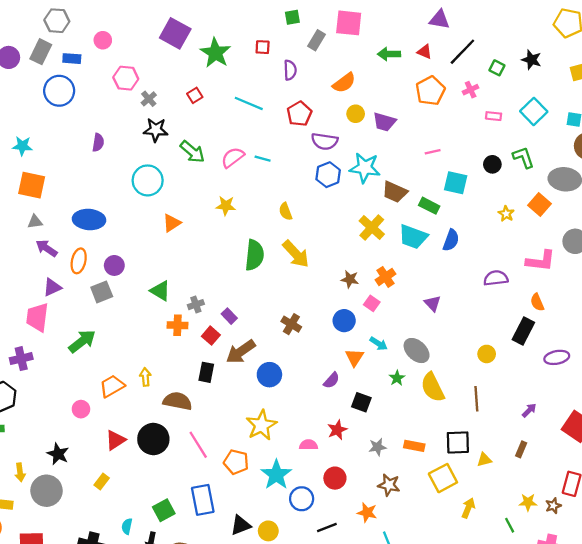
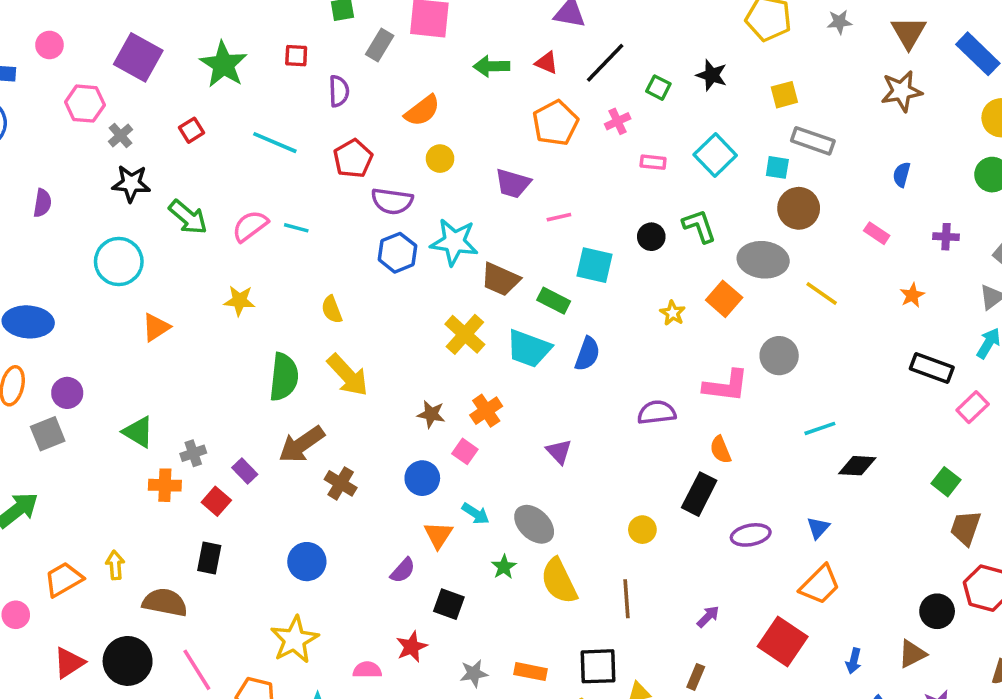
purple square: (175, 33) -> (138, 57), moved
purple trapezoid: (384, 122) -> (513, 183), moved
brown arrow: (241, 352) -> (302, 444), moved

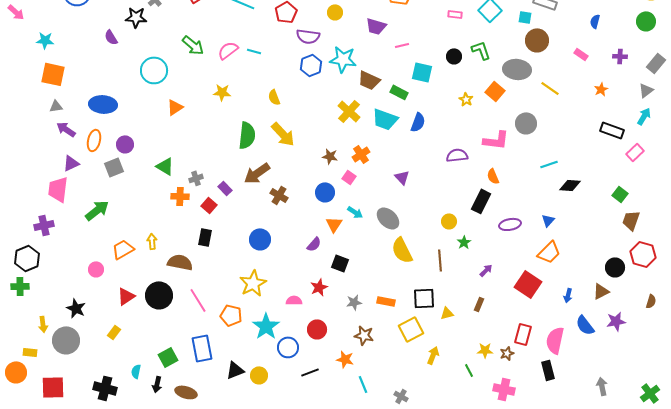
black star: (131, 183) -> (136, 17), moved
purple semicircle: (42, 203) -> (111, 37), turned 140
green star: (504, 567) -> (464, 242), moved

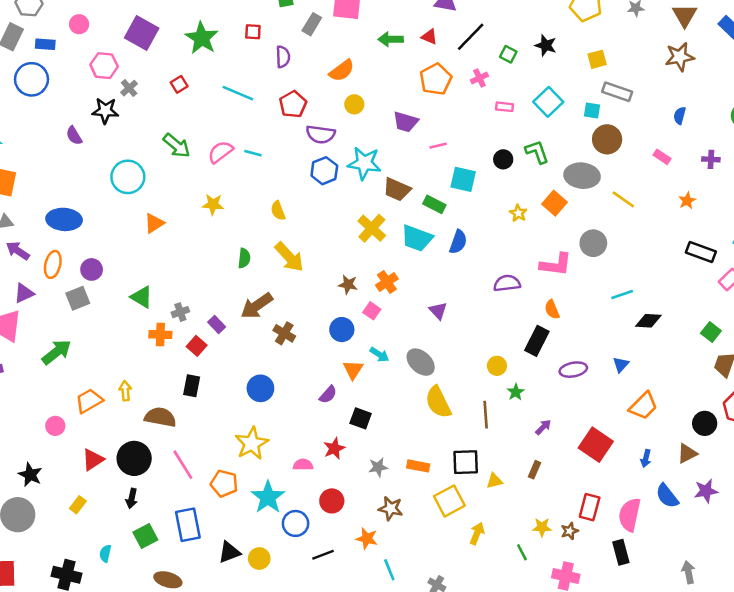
green semicircle: (247, 135) -> (244, 258), size x0.6
orange trapezoid: (549, 252) -> (643, 406), moved
black arrow: (157, 384) -> (132, 498), moved

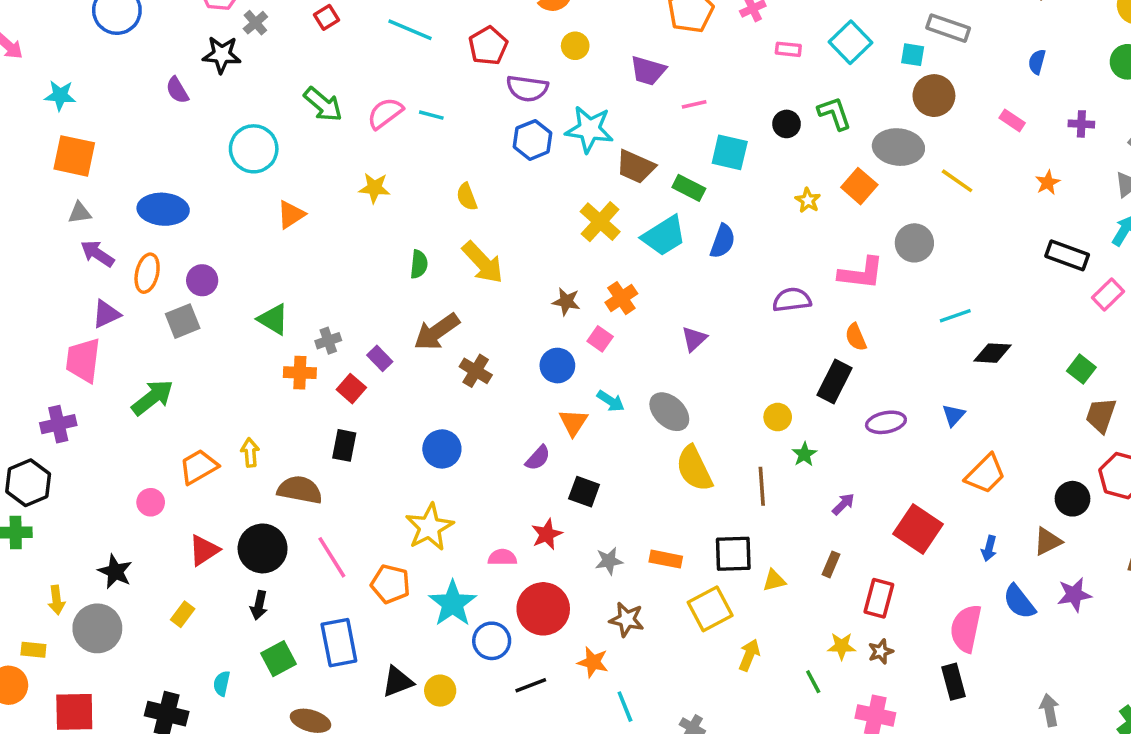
cyan trapezoid: (417, 238) -> (664, 236), turned -52
purple triangle: (438, 311) -> (694, 339), turned 30
red circle: (332, 501) -> (543, 609), size x1.5
red rectangle: (590, 507) -> (879, 598), moved

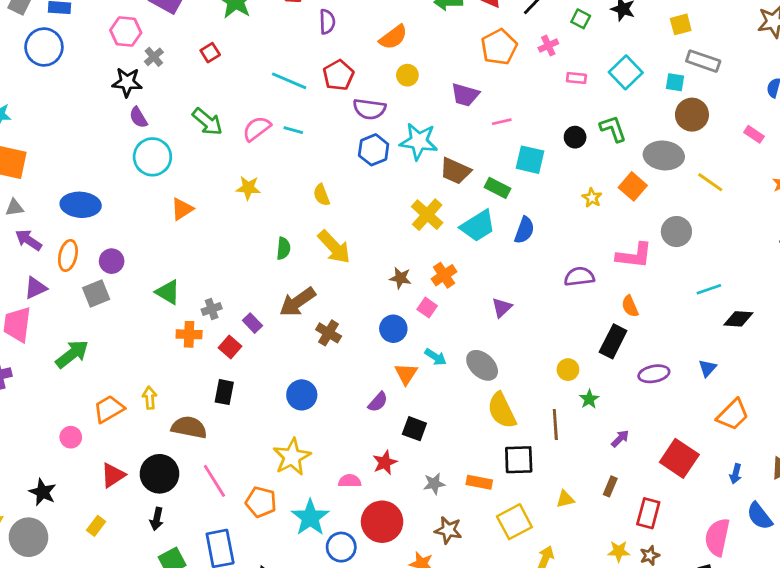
cyan line: (410, 30) -> (289, 81), moved
purple semicircle: (177, 90) -> (138, 117), moved
black square: (733, 554) -> (519, 460), moved

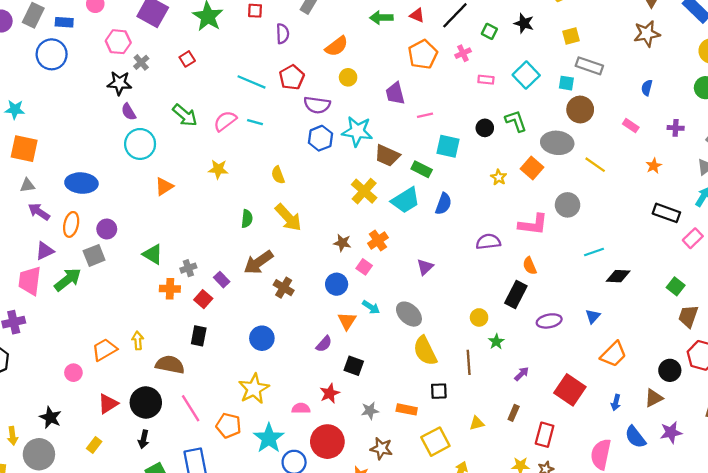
purple trapezoid: (465, 95) -> (395, 93), turned 60
green arrow: (72, 354) -> (68, 280), moved
black square: (519, 460) -> (439, 391), size x0.7

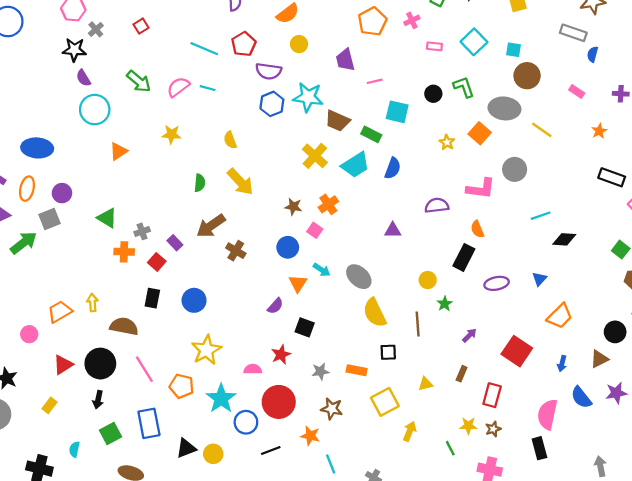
gray rectangle: (589, 66) -> (573, 33), moved
purple triangle: (425, 267) -> (393, 230), moved, turned 42
blue circle: (262, 338) -> (194, 300), moved

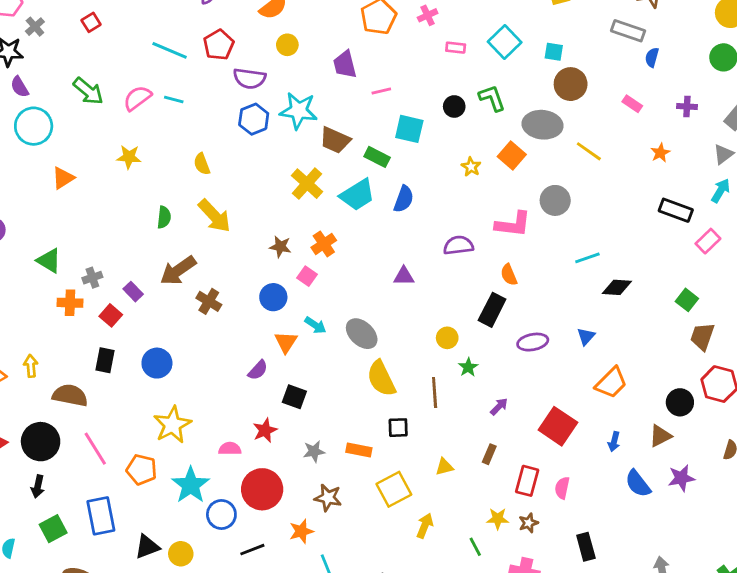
pink semicircle: (547, 414) -> (562, 488), moved, size x0.6
orange star: (310, 436) -> (301, 531), turned -30

